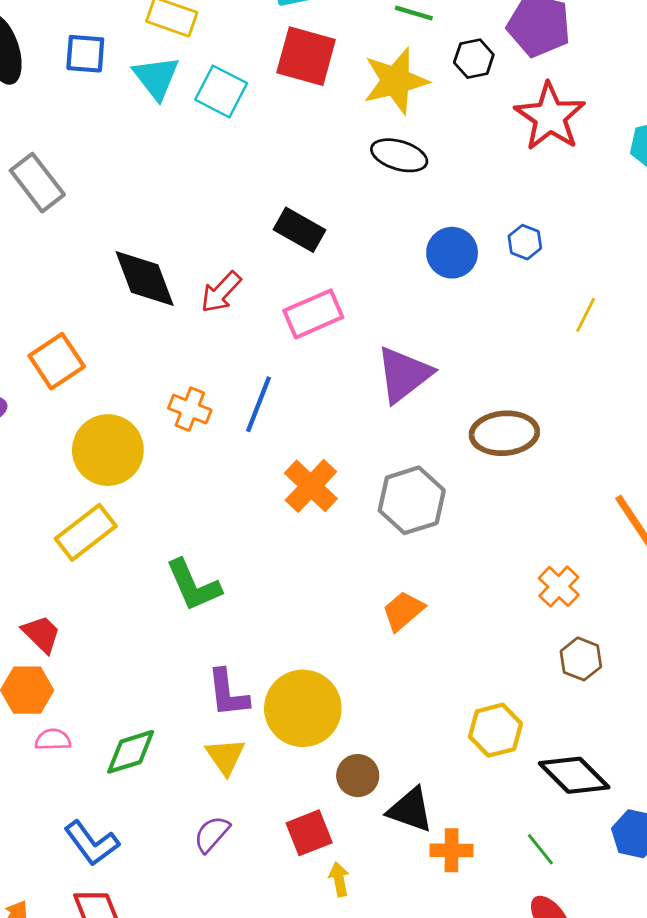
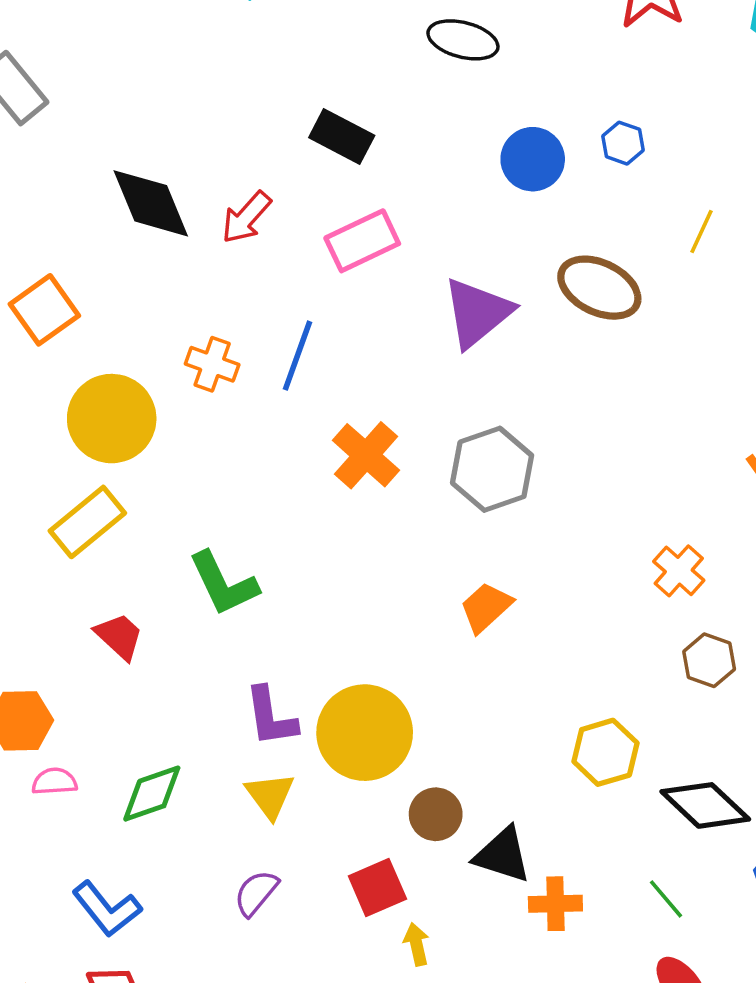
brown ellipse: (504, 433) -> (599, 288), moved, turned 32
red trapezoid: (41, 634) -> (119, 636), moved

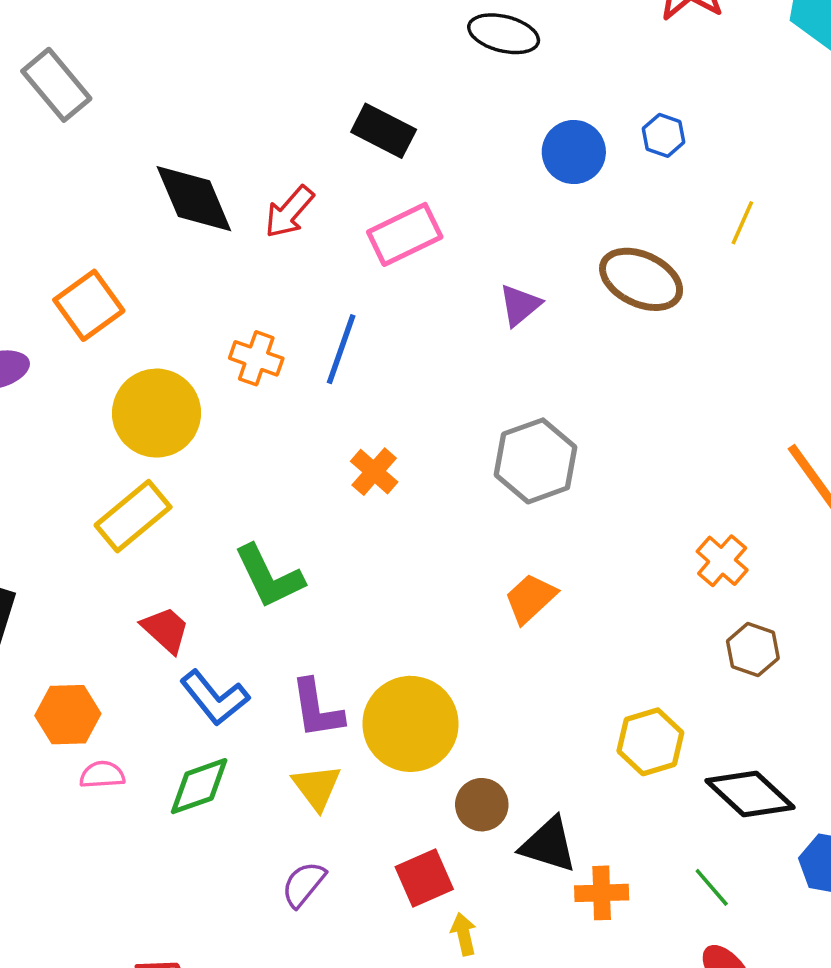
purple triangle: (477, 313) -> (520, 305), size x0.6
orange cross: (366, 455) -> (374, 472), moved, size x0.7
blue L-shape: (107, 909) -> (215, 698), moved

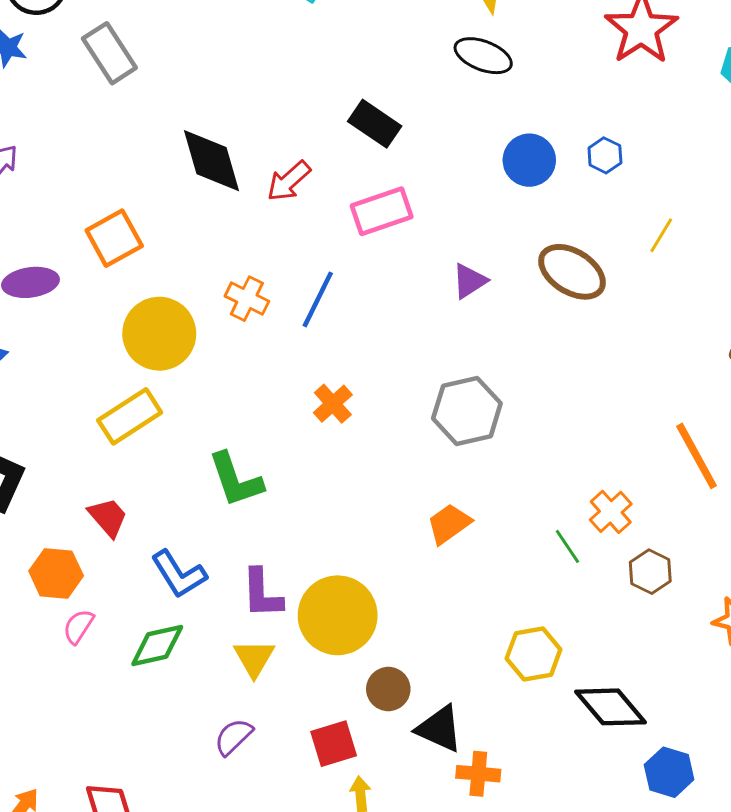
red trapezoid: (166, 630) -> (108, 517), moved
brown hexagon: (753, 650) -> (650, 572), moved
pink semicircle: (102, 775) -> (78, 626), turned -60
green line: (712, 887) -> (567, 546), moved

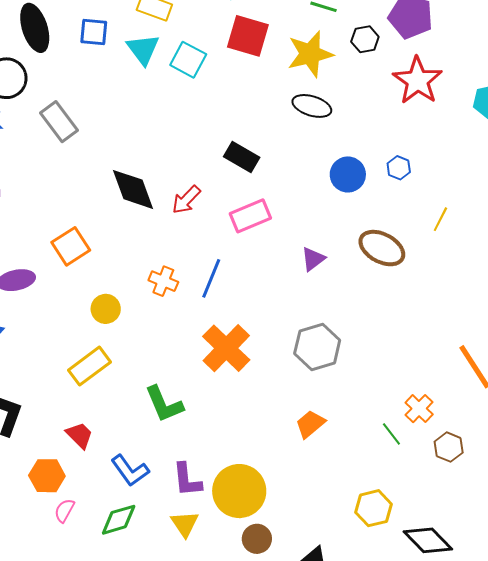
yellow circle: (159, 334) -> (106, 309), size x0.6
orange cross: (333, 404) -> (226, 348), size x1.8
brown circle: (388, 689) -> (257, 539), moved

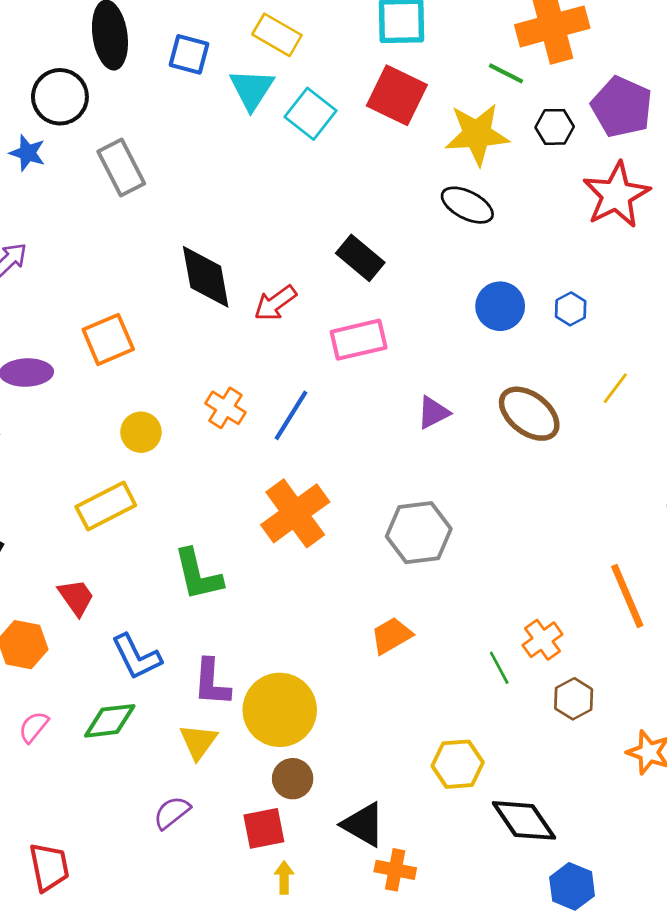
pink semicircle: (64, 510) -> (34, 727), moved

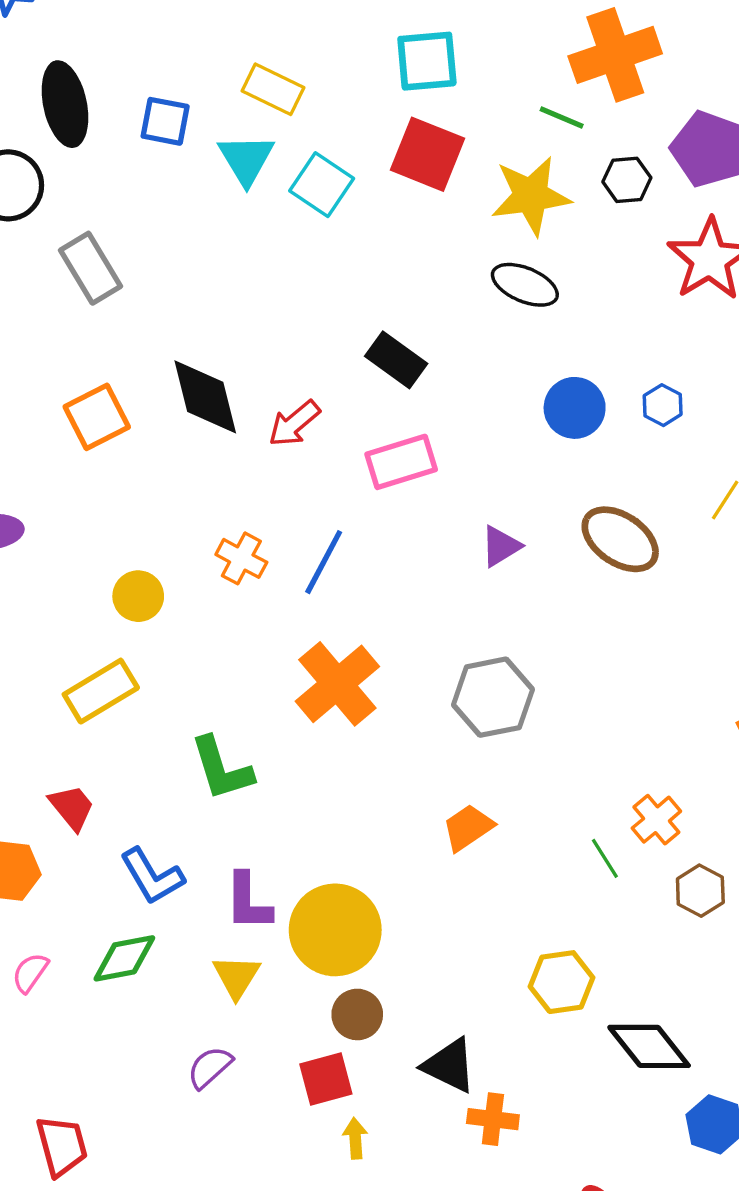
orange square: (108, 339) -> (97, 417), moved

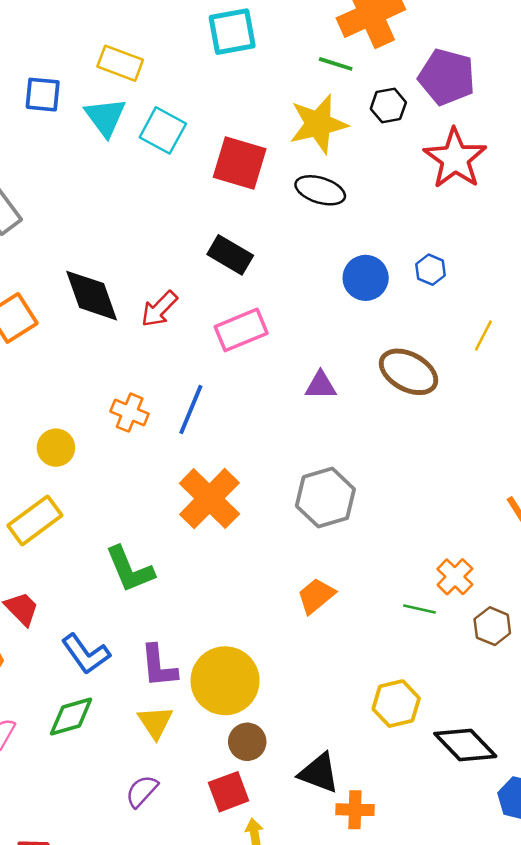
red square: (428, 154) -> (240, 163), moved
purple triangle: (501, 546) -> (321, 385), turned 36
green line: (605, 858) -> (419, 609), turned -40

